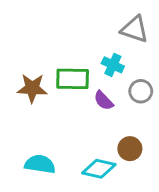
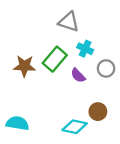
gray triangle: (135, 29) -> (69, 22), moved
green rectangle: (73, 79) -> (55, 59), turned -50
cyan semicircle: (40, 164) -> (17, 123), moved

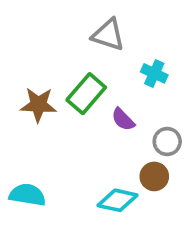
cyan cross: (85, 49) -> (154, 73), moved
gray circle: (106, 68) -> (167, 141), moved

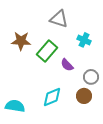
brown star: (38, 105) -> (21, 41), moved
cyan diamond: (117, 200) -> (52, 97), moved, turned -35

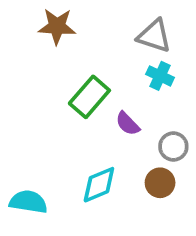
gray triangle: (59, 19) -> (154, 36), moved
brown star: (21, 41) -> (57, 26), moved

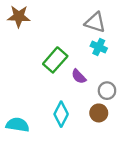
brown star: (57, 26) -> (19, 16), moved
cyan diamond: (99, 185) -> (61, 114), turned -40

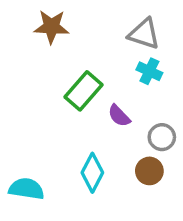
brown star: (19, 16) -> (51, 27), moved

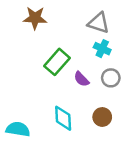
gray circle: (162, 137) -> (111, 78), moved
cyan diamond: (92, 173) -> (63, 118), turned -30

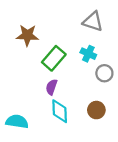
brown star: (35, 18) -> (27, 35), moved
cyan cross: (102, 49) -> (88, 54), moved
purple semicircle: (81, 79) -> (52, 87), moved, turned 63

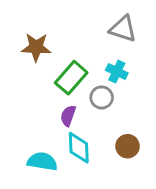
gray circle: (104, 73) -> (102, 97), moved
cyan semicircle: (17, 122) -> (42, 161), moved

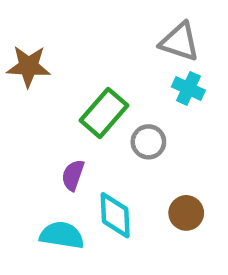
brown star: (36, 47) -> (28, 66), moved
cyan cross: (117, 72) -> (188, 88), moved
purple semicircle: (68, 116) -> (73, 175), moved

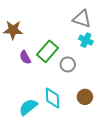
purple semicircle: (73, 175) -> (25, 57), moved, turned -48
cyan semicircle: (62, 235) -> (28, 107), turned -48

